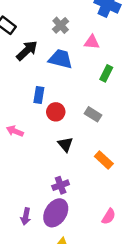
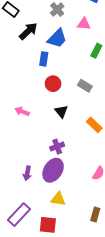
blue trapezoid: (61, 59) -> (57, 38), turned 120
blue rectangle: (39, 95) -> (44, 59), moved
pink arrow: (15, 131) -> (22, 111), moved

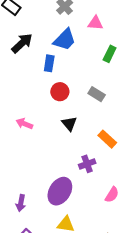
black arrow: (28, 31) -> (22, 43), moved
purple cross: (57, 147) -> (87, 164), moved
purple arrow: (27, 173) -> (21, 203), moved

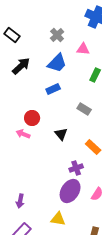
blue rectangle: (49, 63) -> (53, 89), moved, turned 56
red circle: (60, 92) -> (32, 118), moved
purple ellipse: (60, 191) -> (70, 191), moved

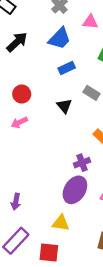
blue rectangle: (53, 89) -> (67, 68), moved
red circle: (32, 118) -> (22, 94), moved
pink arrow: (23, 134) -> (19, 122), turned -48
black triangle: (61, 134) -> (64, 106), moved

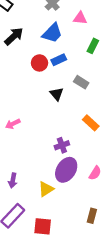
red circle: (22, 94) -> (39, 63), moved
pink arrow: (19, 122) -> (13, 124), moved
purple cross: (82, 163) -> (62, 145), moved
yellow triangle: (61, 223) -> (46, 189), moved, turned -42

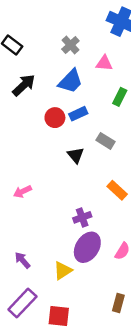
purple arrow: (13, 180) -> (22, 260), turned 128

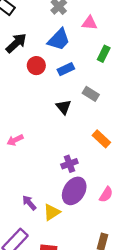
red circle: (55, 118) -> (36, 66), moved
purple arrow: (22, 260) -> (29, 203), moved

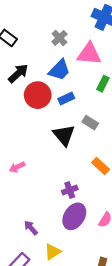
pink triangle: (90, 23) -> (89, 54), size x1.6
red circle: (36, 66) -> (38, 95), size x1.5
black triangle: (64, 107) -> (64, 135), size x1.5
yellow triangle: (52, 212) -> (53, 252), moved

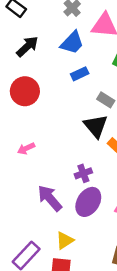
red circle: (38, 95) -> (25, 91), moved
black triangle: (64, 135) -> (96, 126), moved
purple arrow: (31, 228) -> (50, 198), moved, size x1.6

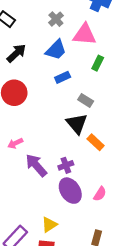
purple arrow: (50, 198) -> (36, 165), moved
purple ellipse: (88, 202) -> (70, 191), turned -65

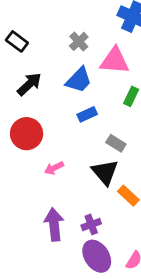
pink arrow: (15, 143) -> (54, 168), moved
purple arrow: (36, 165) -> (54, 224), turned 35

